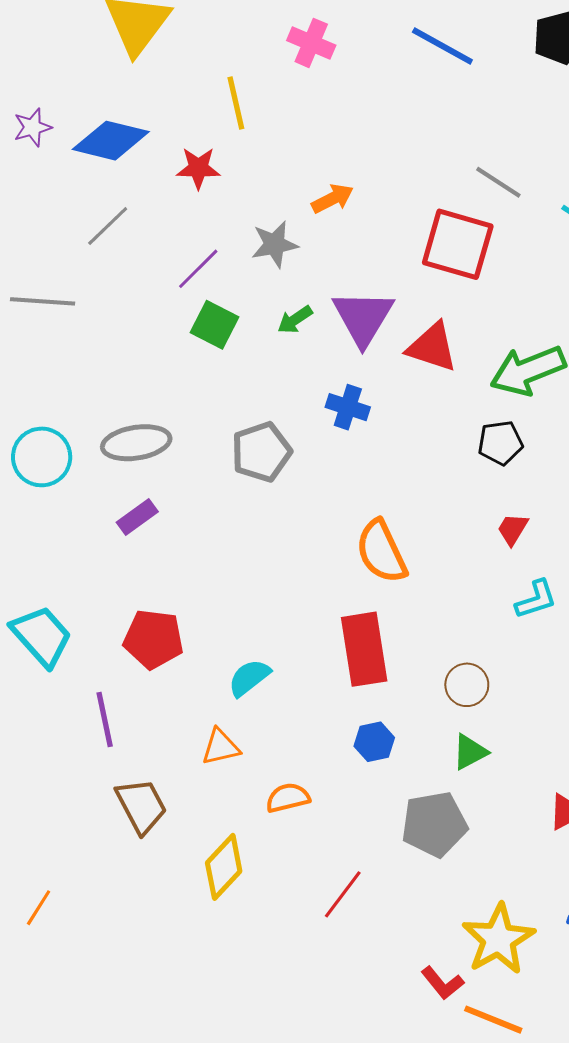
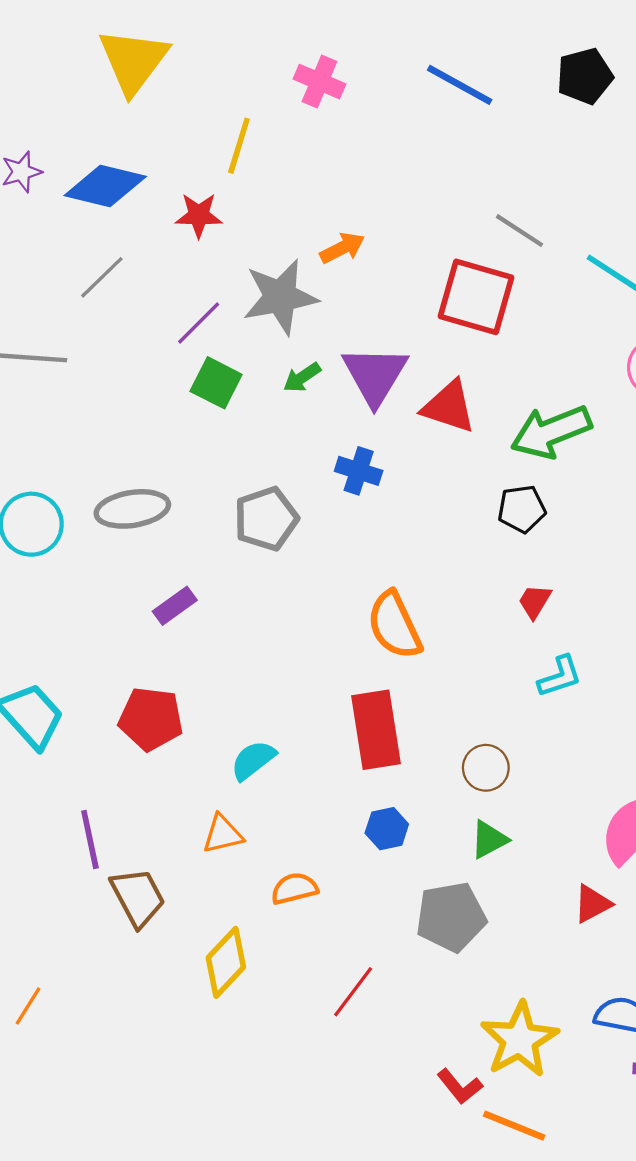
yellow line: (236, 103) -> (239, 146), turned 30
gray star: (275, 244) -> (280, 297), size x1.5
purple rectangle: (137, 517) -> (175, 606), moved
purple line: (105, 719) -> (90, 840), moved

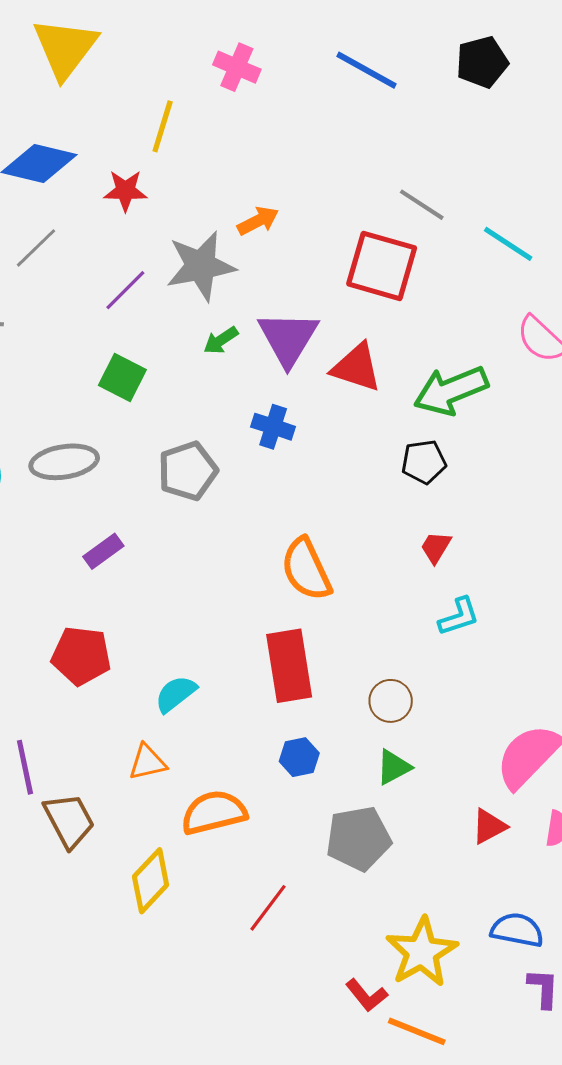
green square: (216, 383) -> (122, 377), moved
orange semicircle: (294, 888) -> (214, 812), size x1.5

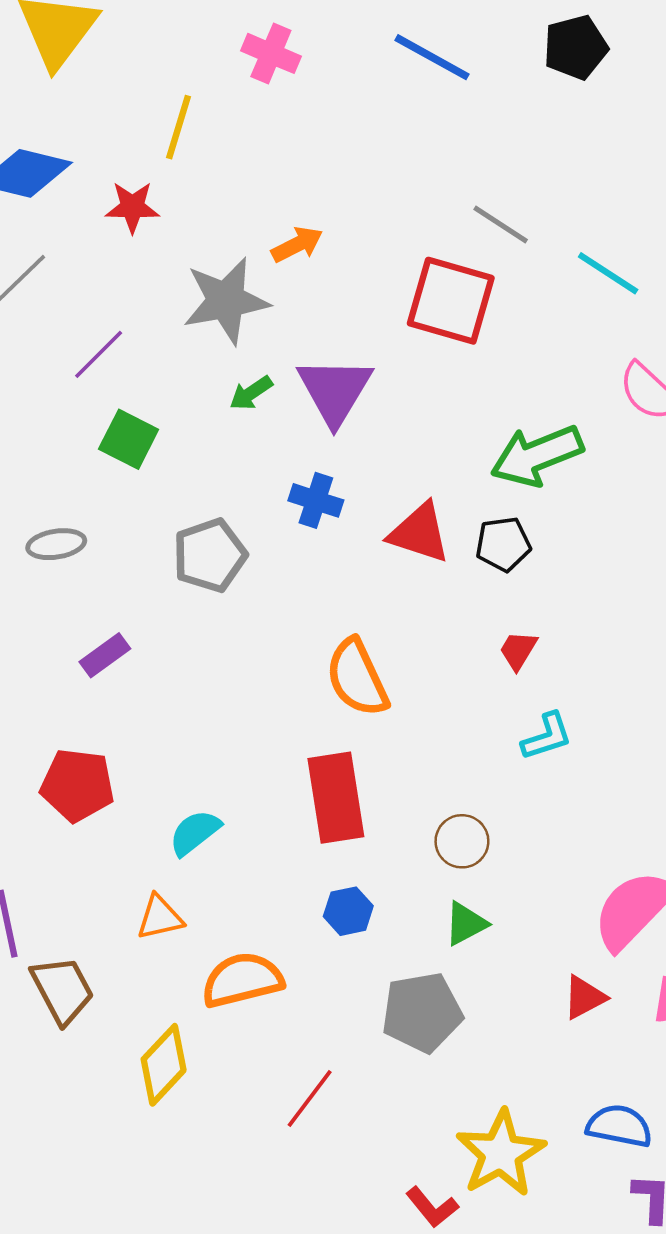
purple line: (125, 290) -> (99, 354), moved
red triangle: (356, 367) -> (420, 533), moved
gray ellipse: (64, 462) -> (56, 544), size x0.7

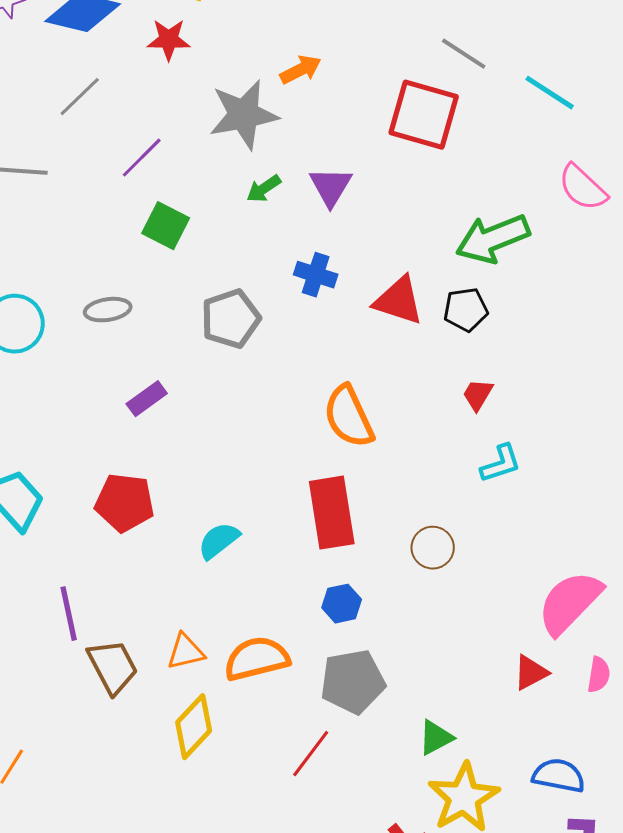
purple triangle: (335, 391) -> (331, 187), size x0.7
orange triangle: (160, 917) -> (186, 652), moved
green triangle: (466, 924) -> (436, 738), moved
gray pentagon: (422, 1012) -> (353, 682), moved

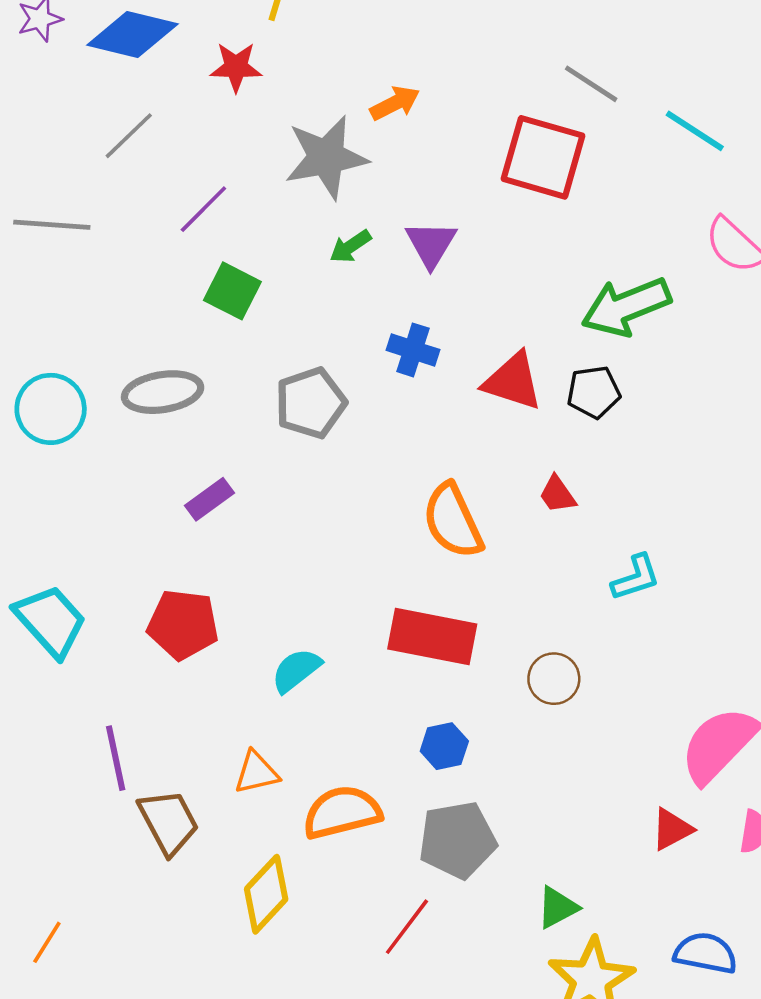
gray ellipse: (108, 310) -> (163, 392), size x1.4
red trapezoid: (478, 395) -> (557, 494), moved, turned -66
red rectangle: (332, 513) -> (432, 637), turned -70
orange triangle: (186, 652) -> (256, 773), moved

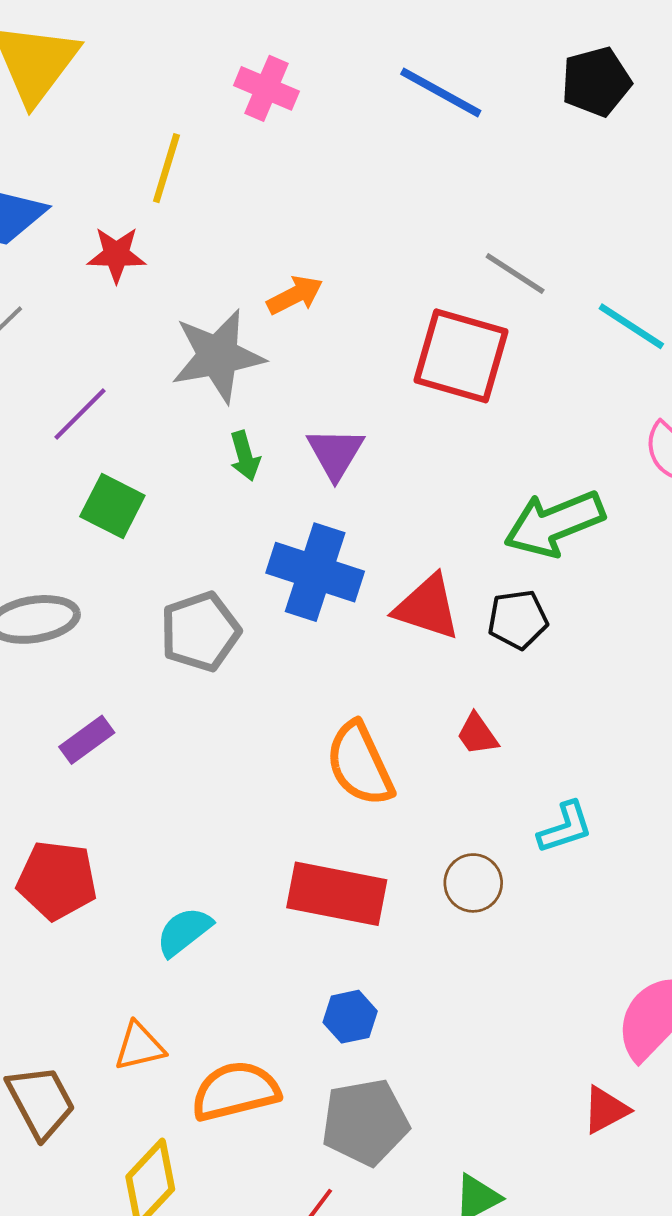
green arrow: (350, 246) -> (245, 456), turned -72
blue cross: (413, 350) -> (315, 572), size x1.6
brown circle: (554, 679) -> (473, 883), moved

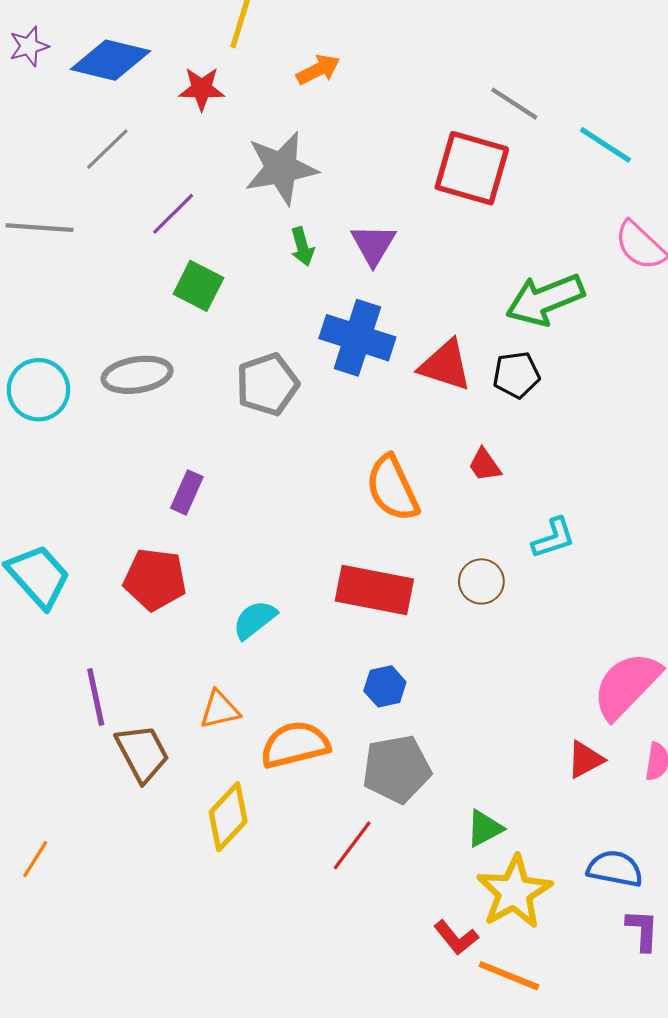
orange arrow: (295, 295) -> (318, 70), moved
purple rectangle: (87, 740) -> (187, 492), moved, turned -30

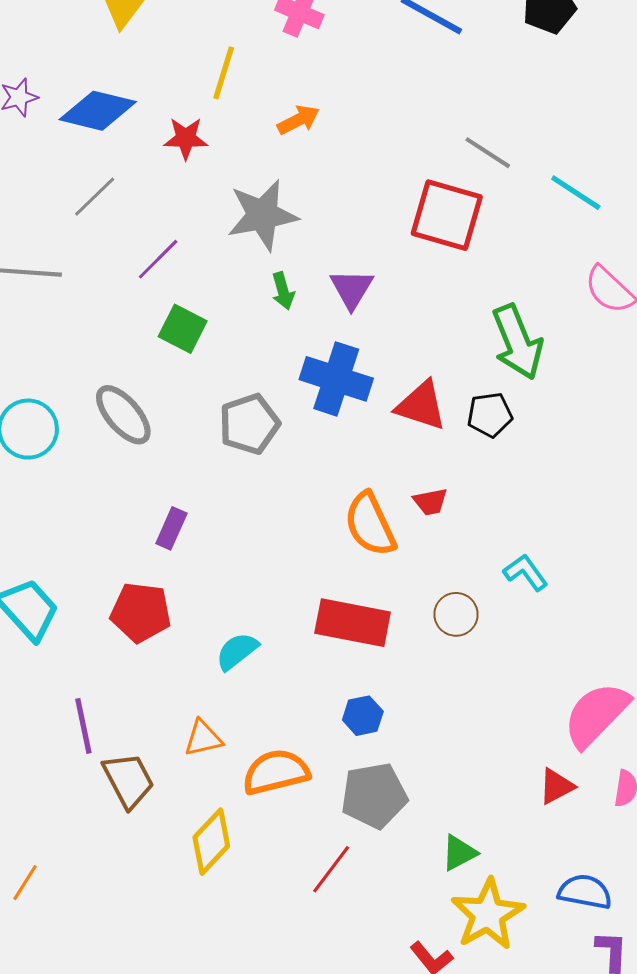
green arrow: (545, 300) -> (517, 342), turned -90
gray ellipse: (137, 375) -> (123, 415), turned 58
red trapezoid: (485, 465) -> (430, 502), moved, turned -66
cyan L-shape: (553, 538) -> (526, 572), turned -108

